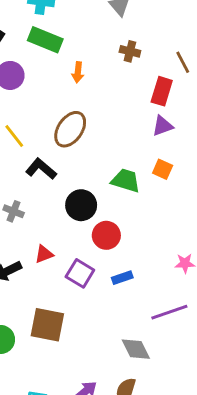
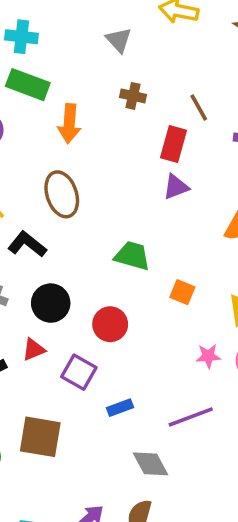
orange arrow: (78, 72) -> (69, 124), size x1.5
brown ellipse: (70, 129) -> (62, 194), turned -51
orange square: (163, 169) -> (182, 292), moved
black circle: (81, 205) -> (51, 303), moved
blue rectangle: (122, 278) -> (120, 408), moved

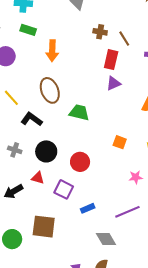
green rectangle: (28, 85) -> (28, 30), size x0.7
brown cross: (133, 96) -> (100, 32), moved
green trapezoid: (132, 256) -> (79, 113), moved
red triangle: (34, 350) -> (38, 178), turned 40

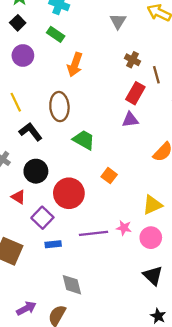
orange square: (120, 142) -> (109, 176), moved
red circle: (80, 162) -> (69, 193), size x1.4
blue rectangle: (88, 208) -> (53, 244), moved
purple line: (127, 212) -> (93, 233), moved

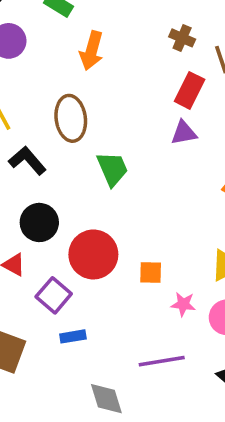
green trapezoid: (84, 140) -> (112, 169), turned 40
orange square: (109, 176) -> (151, 272), moved, turned -32
purple line: (93, 233) -> (162, 361), moved

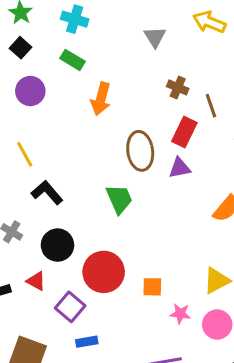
brown ellipse: (71, 118) -> (140, 151), moved

